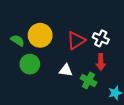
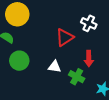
yellow circle: (40, 35) -> (17, 14), moved
white cross: (101, 38) -> (89, 23), moved

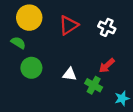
red triangle: (65, 37) -> (69, 25), moved
red arrow: (89, 59) -> (107, 66), turned 49

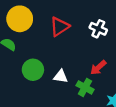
green circle: (31, 68) -> (33, 70), moved

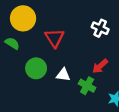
red triangle: (60, 27) -> (55, 38), moved, turned -30

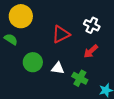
red triangle: (55, 38) -> (61, 34), moved, turned 36
red arrow: (100, 66) -> (91, 51), moved

